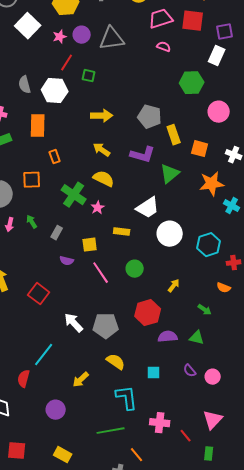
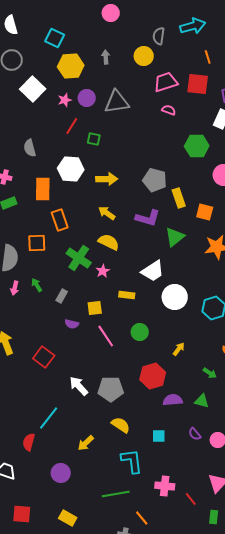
white hexagon: (55, 91) -> (71, 169), moved
orange rectangle: (55, 157) -> (60, 220), size x1.5

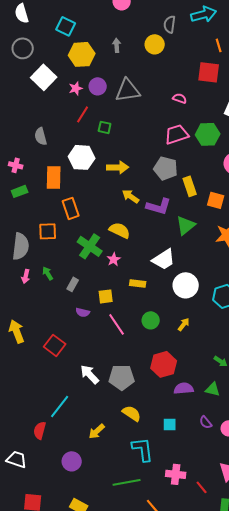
pink trapezoid: (166, 82) -> (177, 134), moved
yellow arrow: (107, 213) -> (131, 196), moved
yellow arrow: (179, 349) -> (184, 324), moved

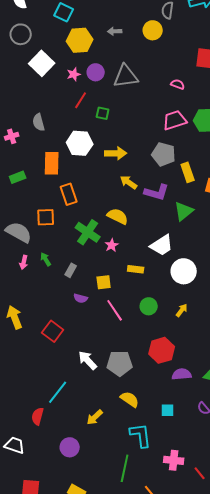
gray arrow: (117, 45) -> (115, 31), turned -88
pink cross: (16, 165) -> (12, 136), moved, turned -32
gray semicircle: (21, 246) -> (19, 232), turned -68
green line: (127, 482) -> (125, 468), turned -68

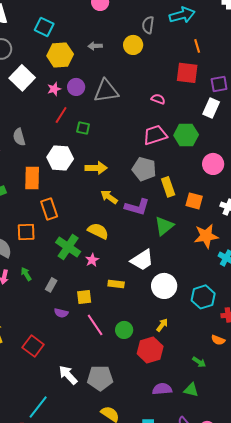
green circle: (149, 306) -> (124, 330), moved
red hexagon: (162, 350) -> (150, 350), moved

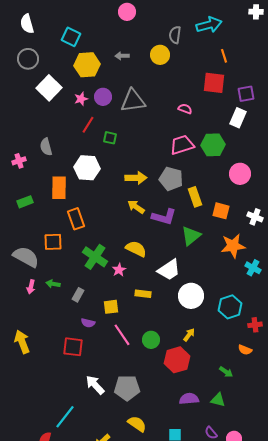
yellow arrow: (96, 168) -> (136, 178), moved
yellow semicircle: (98, 231) -> (136, 249), moved
green arrow: (26, 274) -> (53, 284), turned -48
red square: (33, 346) -> (73, 347), moved, turned -30

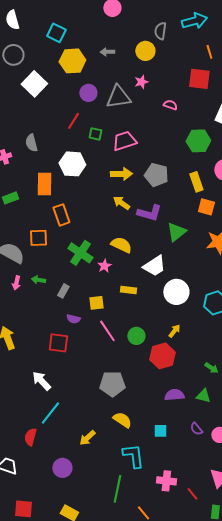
pink star: (81, 99) -> (141, 82), moved
pink trapezoid: (182, 145) -> (124, 141), moved
yellow rectangle: (195, 197) -> (196, 182), moved
white arrow: (95, 385) -> (41, 381), moved

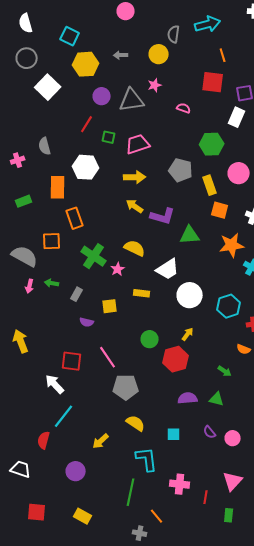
gray pentagon: (156, 175) -> (181, 170), moved
green triangle: (176, 232) -> (190, 235), turned 35
pink line: (107, 331) -> (108, 357), moved
red square: (58, 343) -> (72, 361), moved
red line: (192, 494) -> (206, 497), turned 48

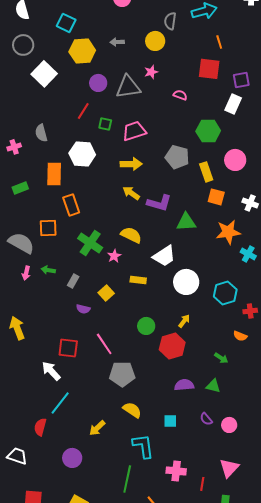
yellow square: (110, 306) -> (106, 293), turned -35

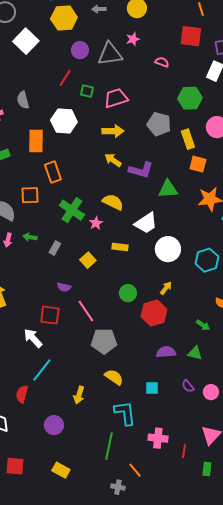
purple semicircle: (83, 309) -> (64, 287), moved
yellow arrow: (97, 428) -> (79, 395), turned -30

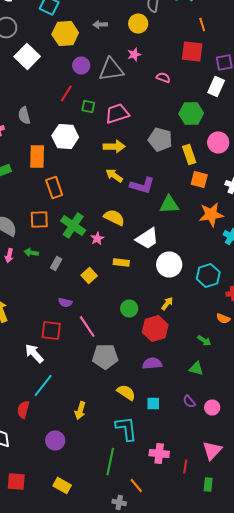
orange square: (30, 195) -> (39, 220), moved
purple semicircle: (166, 352) -> (152, 364), moved
yellow semicircle: (114, 377) -> (126, 392), moved

